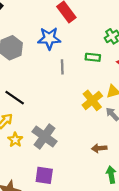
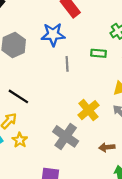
yellow cross: (92, 100) -> (88, 110), moved
gray cross: (45, 137) -> (66, 136), moved

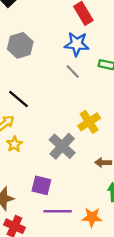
blue star: (53, 34) -> (77, 44), moved
gray line: (67, 64) -> (73, 72), turned -48

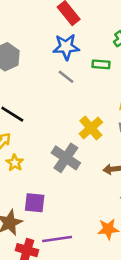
purple square: (41, 185) -> (35, 203), moved
purple line: (58, 211) -> (57, 239), moved

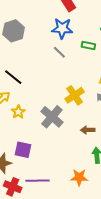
yellow star: (15, 163) -> (18, 112), moved

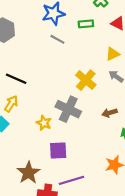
yellow star: (18, 112) -> (44, 123), moved
purple square: (23, 150) -> (58, 150), moved

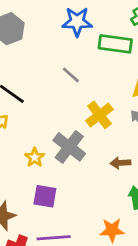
green rectangle: (86, 24) -> (115, 44), size x1.6
gray line: (57, 39) -> (71, 75), moved

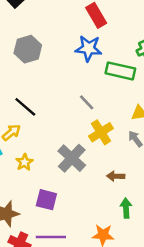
gray line: (71, 75) -> (87, 102), moved
yellow star: (35, 157) -> (24, 162), moved

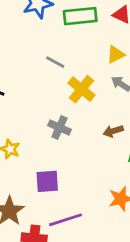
gray cross: (72, 158) -> (59, 128), size x0.7

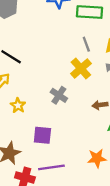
gray line: (55, 62) -> (86, 44), moved, turned 32

